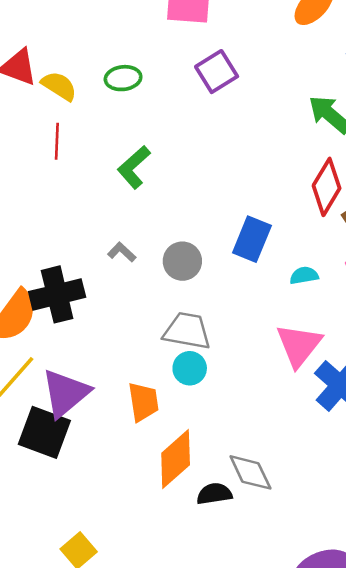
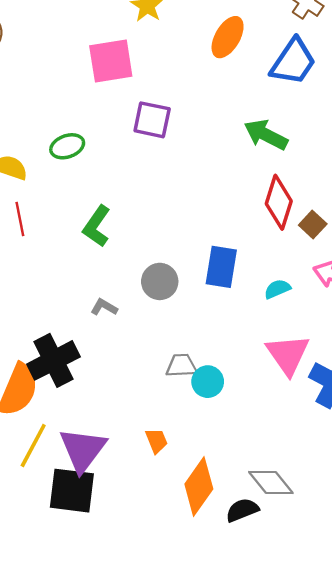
purple square: (217, 72) -> (152, 120), turned -33
gray circle: (182, 261) -> (160, 281), moved
gray trapezoid: (187, 331) -> (181, 366), size x0.7
cyan circle: (190, 368) -> (208, 382), moved
orange trapezoid: (143, 402) -> (157, 441), size x0.7

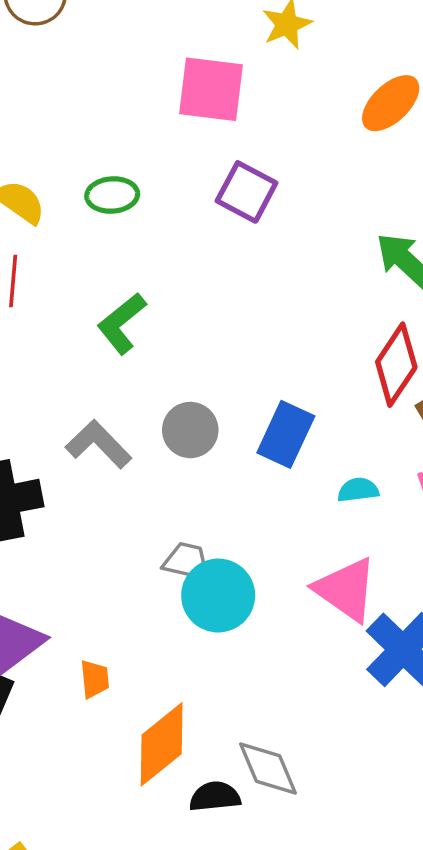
gray L-shape: (104, 307) -> (99, 444), size x1.6
pink triangle: (288, 354) -> (346, 590), turned -36
cyan circle: (208, 382) -> (218, 596), size x1.5
orange trapezoid: (157, 441) -> (95, 679), moved

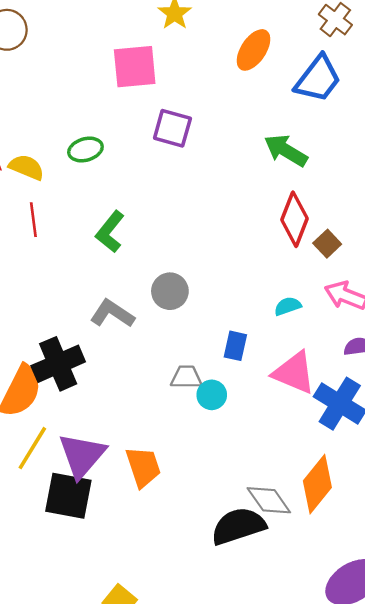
blue rectangle: (286, 434) -> (235, 346), moved, size x0.7
cyan circle: (218, 596) -> (212, 395), size x0.6
orange trapezoid: (95, 679) -> (143, 467), size x1.6
orange diamond: (162, 744) -> (317, 484), moved
black semicircle: (215, 797) -> (238, 526), size x1.6

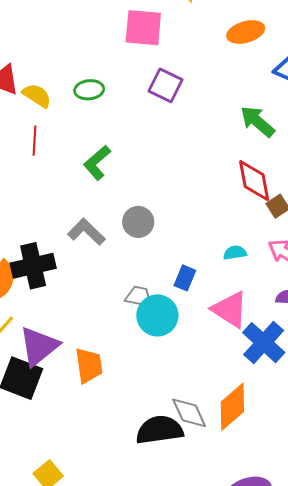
orange ellipse: (253, 50) -> (246, 32), turned 30
red diamond: (295, 219) -> (254, 181), turned -42
cyan circle: (212, 395) -> (157, 315), size x1.6

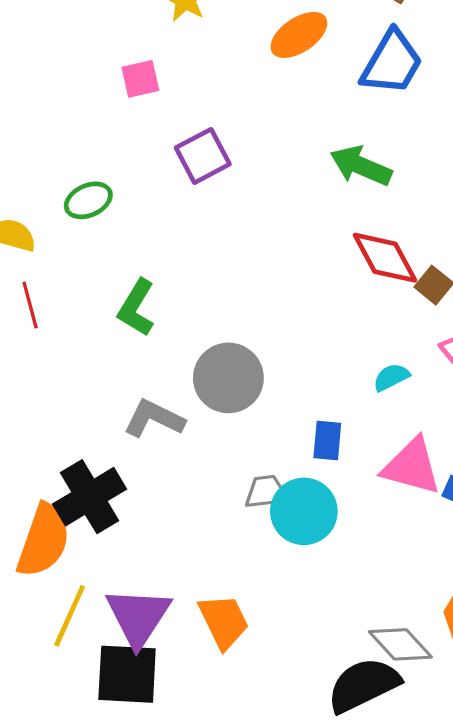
pink square: (143, 28) -> (140, 79), size x0.6
purple square: (165, 85) -> (203, 156), turned -36
gray circle: (138, 222) -> (228, 378), size x1.4

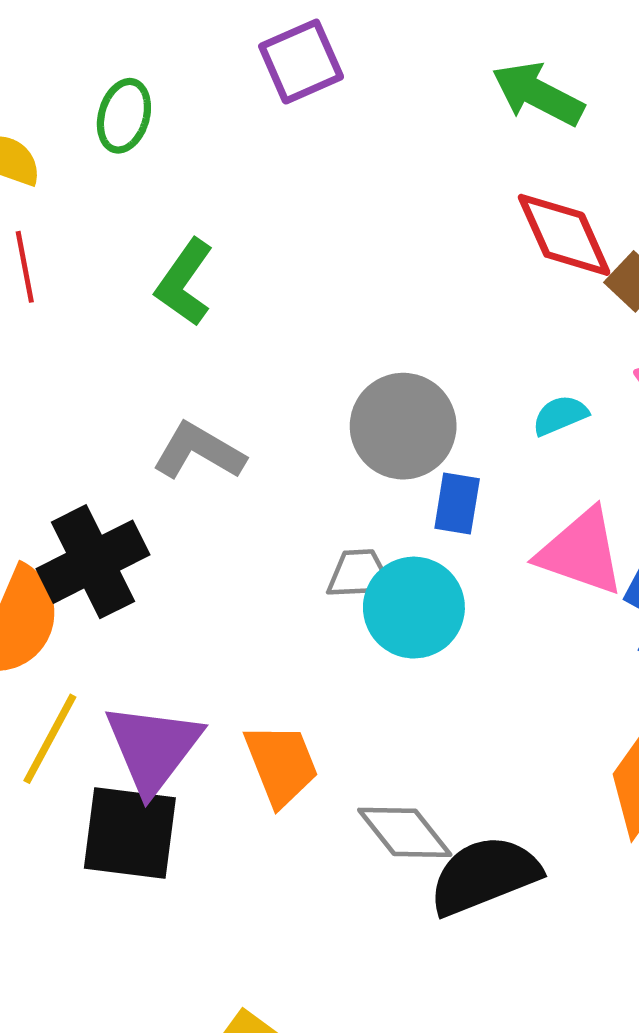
green ellipse: (88, 200) -> (124, 116), turned -54
gray circle: (228, 378) -> (403, 426), moved
gray diamond: (400, 644) -> (405, 832), moved

